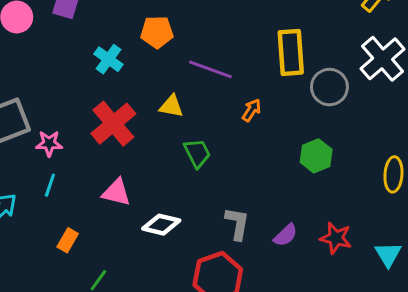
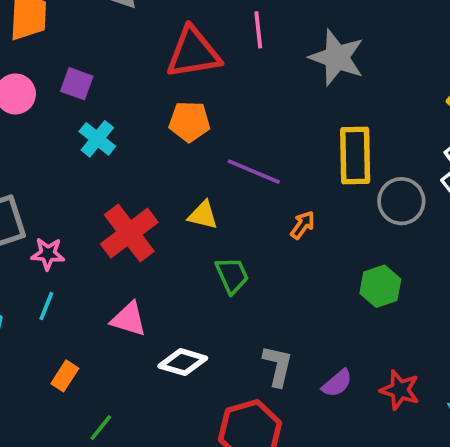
cyan cross: (108, 59) -> (97, 139), moved

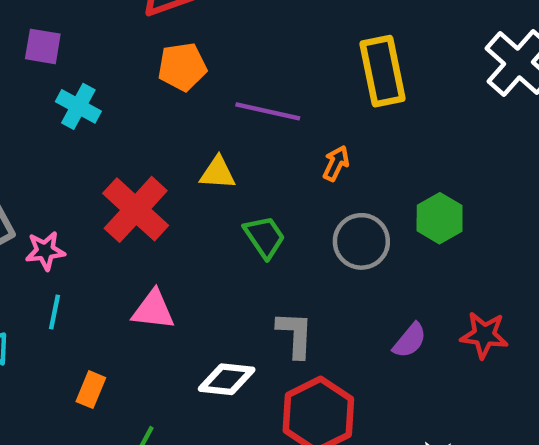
gray circle: (401, 201) -> (361, 241), moved
white diamond: (183, 362) -> (227, 379), moved
gray L-shape: (278, 366) -> (295, 334), moved

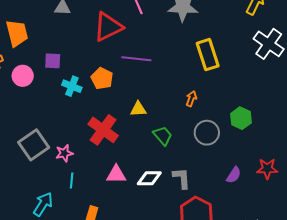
orange pentagon: (182, 67) -> (102, 78), moved, turned -30
purple line: (268, 111) -> (136, 59), moved
white diamond: (227, 379) -> (149, 178), moved

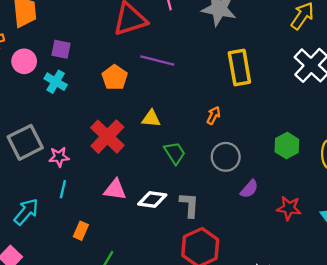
cyan cross: (72, 86) -> (56, 82), moved
green hexagon: (241, 118) -> (287, 146), moved
purple semicircle: (234, 175) -> (249, 189), moved

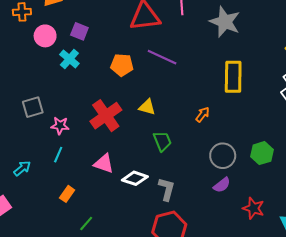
orange pentagon: (115, 77) -> (122, 65), turned 30
gray square: (25, 142) -> (33, 107), size x0.7
gray circle: (226, 157) -> (223, 156), moved
cyan arrow: (26, 212) -> (22, 168), size x0.7

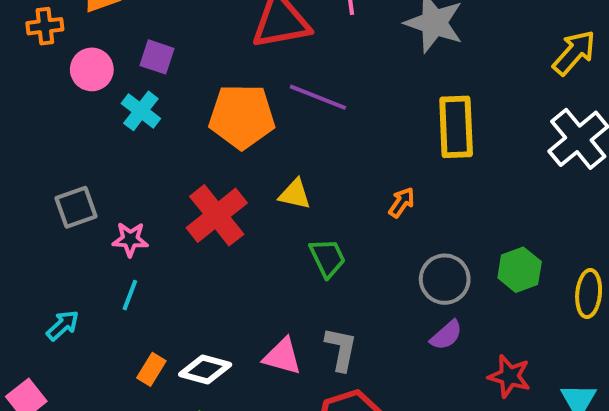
orange pentagon: (122, 65) -> (242, 116), size x1.5
pink triangle: (104, 164) -> (282, 356), moved
white diamond: (135, 178) -> (205, 369), moved

